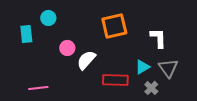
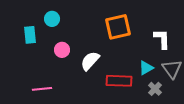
pink circle: (67, 48) -> (62, 50), moved

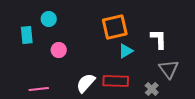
white semicircle: (90, 61) -> (86, 83), moved
cyan triangle: (146, 68) -> (126, 51), moved

